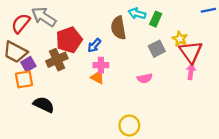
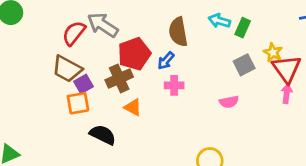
brown semicircle: (118, 28) -> (178, 32), moved
orange triangle: (98, 77) -> (133, 107), moved

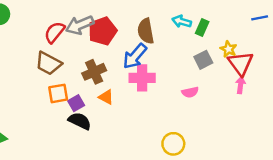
gray arrow: (103, 25) -> (80, 25), turned -56
red pentagon: (134, 54) -> (103, 31), moved
blue arrow: (166, 61) -> (135, 56), size x1.6
purple square: (83, 84) -> (76, 103), moved
pink cross: (174, 85) -> (142, 78), size x1.5

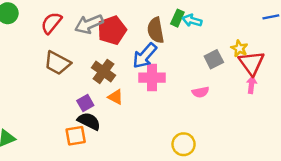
green rectangle: (202, 27) -> (177, 18), moved
red semicircle: (55, 32) -> (51, 23), moved
brown cross: (94, 72) -> (103, 71), turned -30
orange square: (58, 93) -> (76, 136), moved

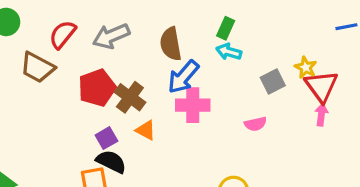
cyan arrow: (192, 21) -> (229, 52), moved
red pentagon: (112, 30) -> (97, 88), moved
brown semicircle: (156, 30) -> (171, 44), moved
brown trapezoid: (57, 63) -> (37, 67), moved

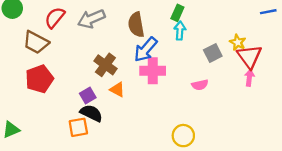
cyan arrow: (229, 52) -> (180, 31), turned 78
red pentagon: (97, 88) -> (39, 79), moved

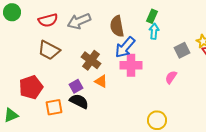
red semicircle: (55, 18) -> (48, 20), turned -144
brown trapezoid: (36, 42) -> (49, 50), moved
red pentagon: (39, 79) -> (31, 87), moved
pink semicircle: (200, 85) -> (171, 77), turned 136
orange square: (78, 127) -> (54, 107), moved

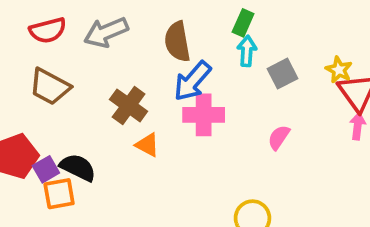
gray square: (182, 50) -> (283, 74), moved
purple square: (76, 86) -> (46, 169), moved
black semicircle: (79, 101) -> (78, 167), moved

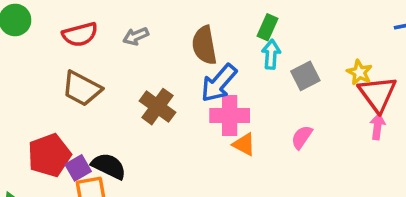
gray arrow: (106, 32) -> (136, 36), size x0.6
orange triangle: (147, 145) -> (244, 144), moved

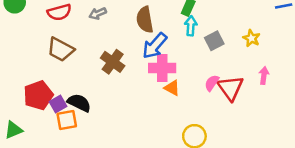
red triangle: (377, 94) -> (230, 88), moved

